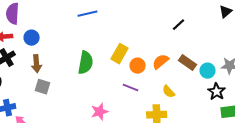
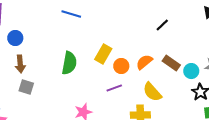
blue line: (88, 14) -> (71, 14), turned 30
purple line: (131, 88) -> (114, 88), turned -42
yellow semicircle: (169, 92) -> (152, 92), size x1.5

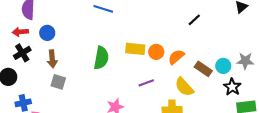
yellow rectangle: (103, 54) -> (135, 49), turned 66
brown rectangle: (171, 63) -> (203, 69), moved
orange circle: (121, 66) -> (156, 52), moved

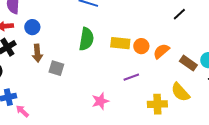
green semicircle: (101, 58) -> (86, 39), moved
gray square: (58, 82) -> (56, 68), moved
yellow semicircle: (184, 87) -> (180, 92), moved

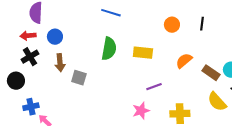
black line: (179, 14) -> (202, 24), turned -40
orange circle: (141, 46) -> (172, 25), moved
yellow semicircle: (180, 92) -> (217, 102), moved
pink star: (100, 101) -> (141, 111), moved

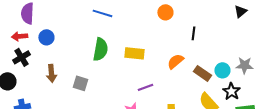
black line: (202, 24) -> (193, 33), moved
orange circle: (172, 25) -> (165, 12), moved
brown arrow: (60, 63) -> (51, 73), moved
gray square: (79, 78) -> (80, 83), moved

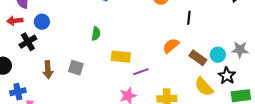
green semicircle: (100, 49) -> (96, 34), size x0.6
yellow rectangle: (134, 53) -> (121, 57), moved
black cross: (21, 57) -> (28, 42), moved
brown arrow: (51, 73) -> (48, 70), moved

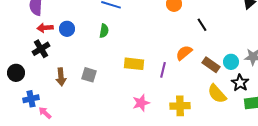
black line: (189, 18) -> (202, 25), turned -40
red arrow: (15, 21) -> (45, 28), moved
blue circle: (42, 22) -> (67, 29), moved
green semicircle: (96, 34) -> (104, 31), moved
purple line: (141, 72) -> (163, 70), moved, turned -56

